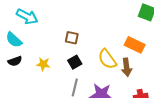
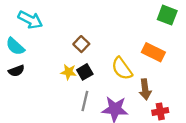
brown square: (72, 38) -> (81, 44), turned 32
yellow star: (43, 64) -> (69, 72), moved
brown arrow: (127, 67) -> (145, 89), moved

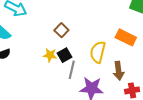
yellow semicircle: (122, 68) -> (98, 52), turned 50
gray line: (85, 101) -> (72, 70), moved

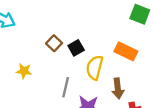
yellow star: (50, 55) -> (24, 71), moved
black square: (65, 55) -> (76, 48), moved

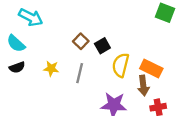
orange rectangle: (126, 51) -> (151, 69), moved
gray line: (66, 87) -> (80, 73), moved

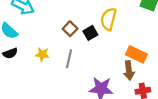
yellow semicircle: (121, 65) -> (109, 19), moved

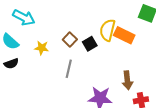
yellow star: (42, 54) -> (42, 48), moved
orange rectangle: (136, 54) -> (124, 35), moved

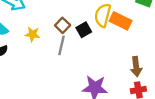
gray line: (69, 69) -> (61, 45), moved
brown arrow: (127, 80) -> (136, 67), moved

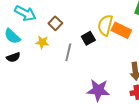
brown square: (63, 25) -> (55, 23), moved

